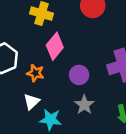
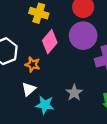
purple circle: (79, 75) -> (83, 36), moved, size x1.6

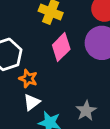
orange star: (33, 64) -> (28, 79), moved

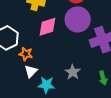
pink diamond: (61, 47) -> (47, 27), turned 35

